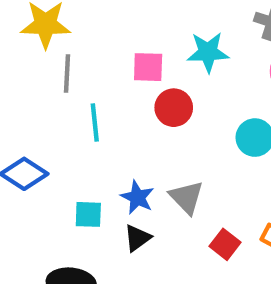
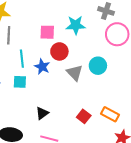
blue star: (137, 197) -> (42, 67), moved
gray triangle: (187, 197) -> (75, 73), moved
cyan square: (88, 214) -> (20, 82), moved

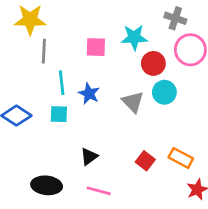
red circle: (59, 51) -> (153, 63), moved

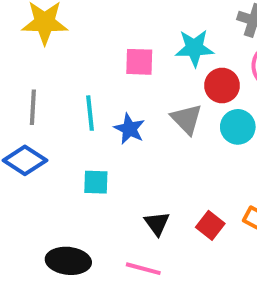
gray line: (44, 51) -> (33, 107), moved
gray triangle: (133, 102) -> (187, 119), moved
cyan square: (59, 114) -> (96, 182), moved
black triangle: (89, 157) -> (157, 223), moved, turned -30

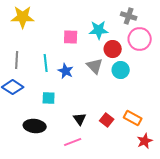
black ellipse: (68, 261) -> (35, 126), moved
pink line: (143, 269) -> (73, 142), turned -36

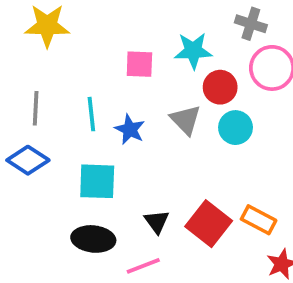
cyan square: (49, 98) -> (97, 181), size x1.5
red square: (107, 120) -> (209, 224), size x1.6
black ellipse: (35, 126) -> (93, 239), moved

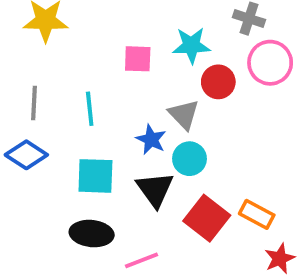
cyan circle: (236, 128) -> (189, 159), moved
blue star: (130, 129) -> (151, 139), moved
black triangle: (157, 222) -> (155, 189), moved, size x1.5

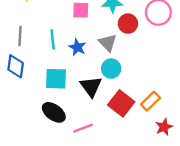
blue star: (151, 139) -> (77, 47), moved
blue diamond: (26, 155) -> (16, 66), turned 65
orange rectangle: (257, 214) -> (150, 101), turned -72
black ellipse: (92, 234) -> (54, 112), turned 30

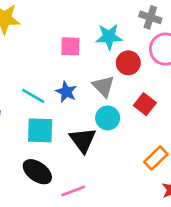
cyan line: (53, 39) -> (33, 96), moved, turned -54
red square: (121, 103) -> (145, 104), moved, size x0.7

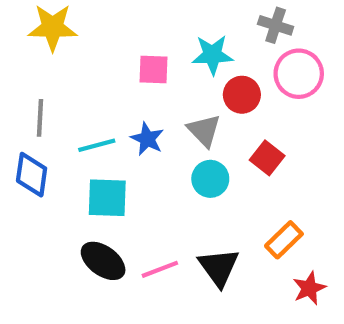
cyan line: (33, 96) -> (97, 145), turned -45
black triangle: (83, 140) -> (219, 267), moved
pink line: (73, 191) -> (160, 269), moved

